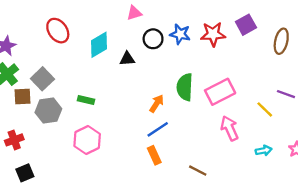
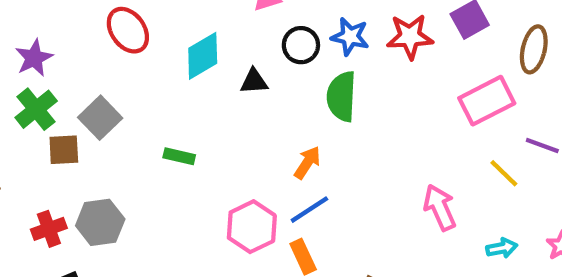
green semicircle: (185, 87) -> (342, 96), moved
pink rectangle: (220, 92) -> (487, 101), moved
gray hexagon: (48, 111) -> (100, 222), moved
pink hexagon: (87, 140) -> (252, 227), moved

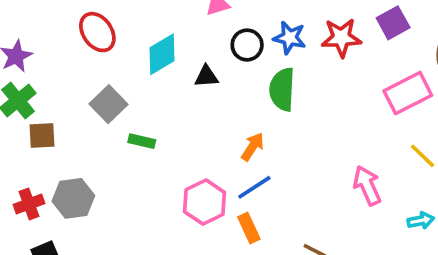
gray square: (100, 118) -> (108, 104), moved

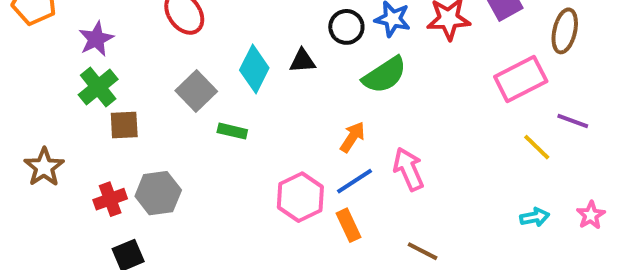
cyan diamond: (162, 54) -> (254, 69), moved, turned -33
green semicircle: (282, 89) -> (384, 75), turned -126
pink arrow: (367, 185) -> (409, 169), moved

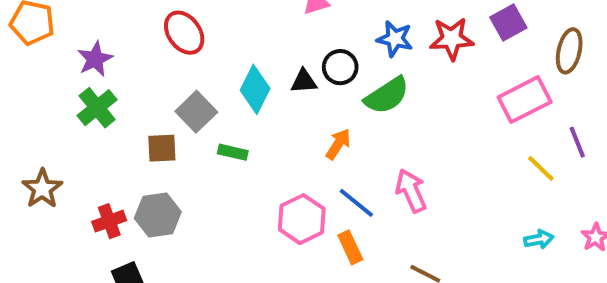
black circle: (346, 27) -> (340, 67), moved
purple line: (573, 121) -> (577, 142), turned 48
brown square: (124, 125) -> (162, 148), moved
orange arrow: (352, 137) -> (338, 144), moved
blue line: (354, 181) -> (356, 203), turned 72

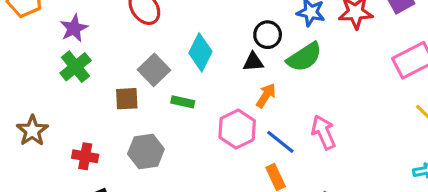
black triangle: (304, 81) -> (253, 62), moved
gray hexagon: (158, 215) -> (146, 151), moved
pink hexagon: (302, 219) -> (237, 129), moved
red cross: (109, 221) -> (85, 156), turned 30

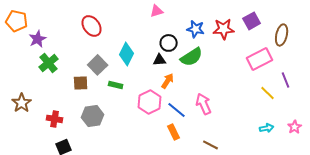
purple star: (74, 28) -> (38, 39), moved

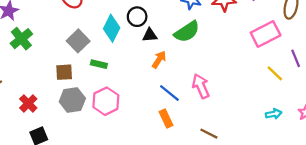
black circle: (169, 43) -> (137, 17), moved
brown square: (81, 83) -> (64, 72), moved
pink hexagon: (150, 102) -> (106, 101), moved
red cross: (55, 119) -> (28, 103), turned 35

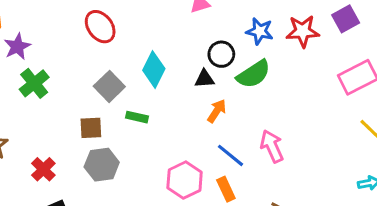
black circle: (137, 17) -> (221, 54), moved
pink hexagon: (106, 101) -> (185, 180), moved

